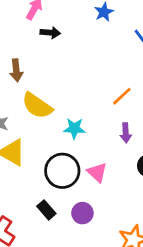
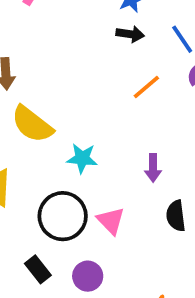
black arrow: (50, 33) -> (130, 34), moved
orange line: (122, 96) -> (146, 87), moved

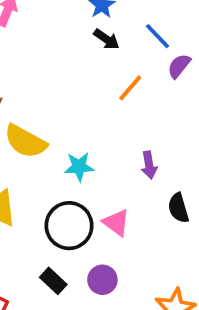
black arrow: (130, 34) -> (106, 39), turned 36

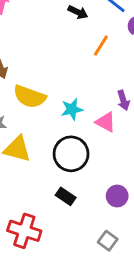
pink triangle: (116, 223) -> (106, 122), moved
purple circle: (102, 280) -> (117, 196), moved

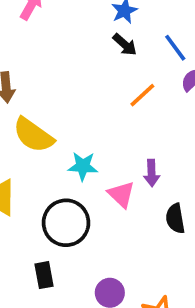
black rectangle: (66, 196) -> (44, 275), turned 30

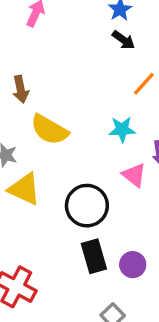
cyan star: (83, 166) -> (122, 129), moved
black rectangle: (44, 275) -> (94, 256), moved, size x1.4

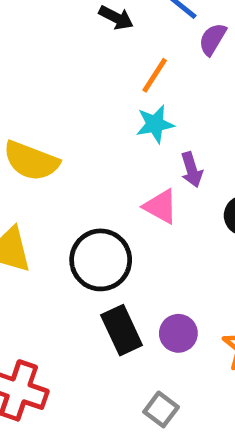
cyan star: (122, 129) -> (155, 124), moved

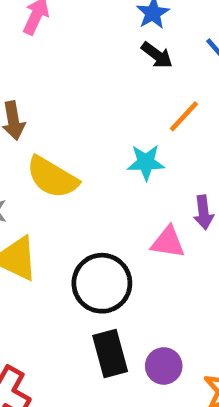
cyan star: (155, 124) -> (146, 162), moved
pink triangle: (161, 206) -> (168, 242), turned -30

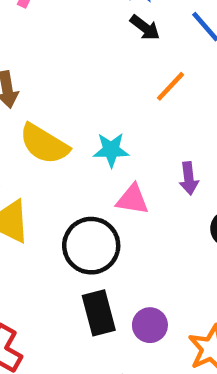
cyan star: (146, 162) -> (111, 150), moved
pink triangle: (168, 242) -> (132, 200), moved

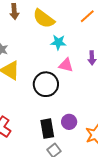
yellow semicircle: (44, 144) -> (44, 19), moved
black rectangle: (99, 313) -> (47, 129), moved

